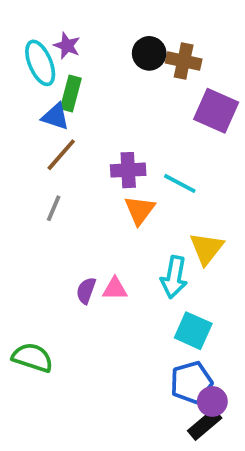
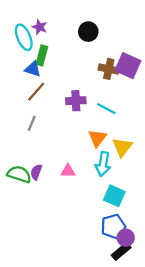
brown cross: (184, 61) -> (109, 69), moved
orange triangle: (140, 210) -> (97, 138), moved
purple semicircle: (86, 291) -> (36, 172), moved
green semicircle: (33, 357) -> (19, 174), moved

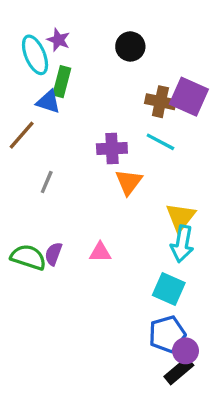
brown line: (36, 92) -> (22, 135), moved
cyan line: (106, 109) -> (160, 142), moved
orange triangle: (97, 138) -> (129, 182), moved
cyan arrow: (103, 164) -> (182, 244), moved

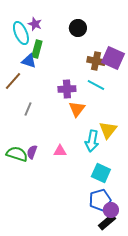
cyan arrow: (182, 244) -> (92, 141), moved

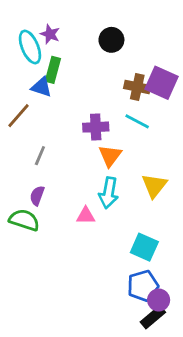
cyan arrow: (92, 141) -> (109, 193), moved
purple semicircle: (32, 152) -> (37, 196), moved

